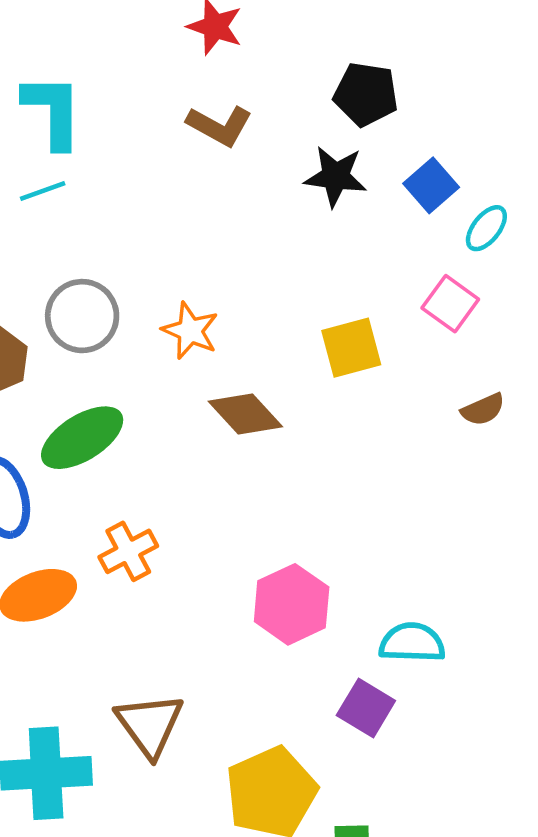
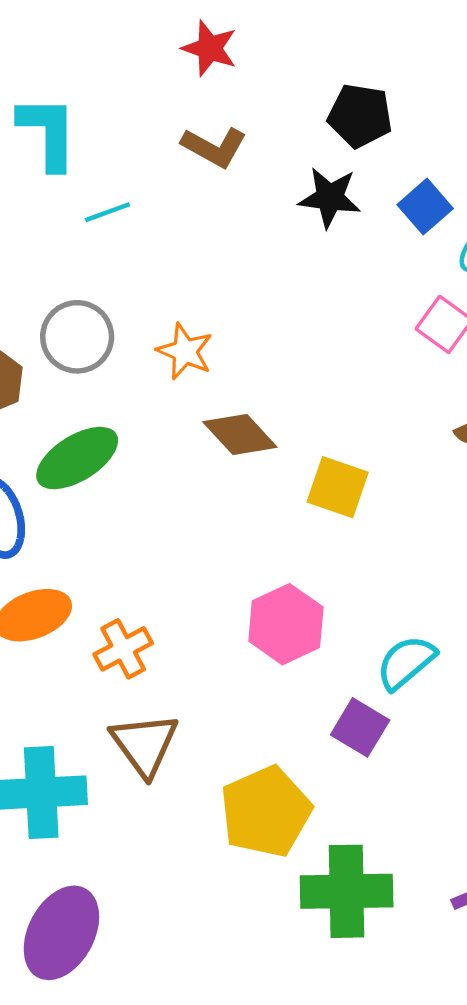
cyan line: (43, 191) -> (107, 212), moved
yellow square: (351, 348) -> (338, 487), moved, turned 34
orange cross: (128, 551) -> (123, 649), moved
cyan semicircle: (412, 643) -> (406, 662), turned -42

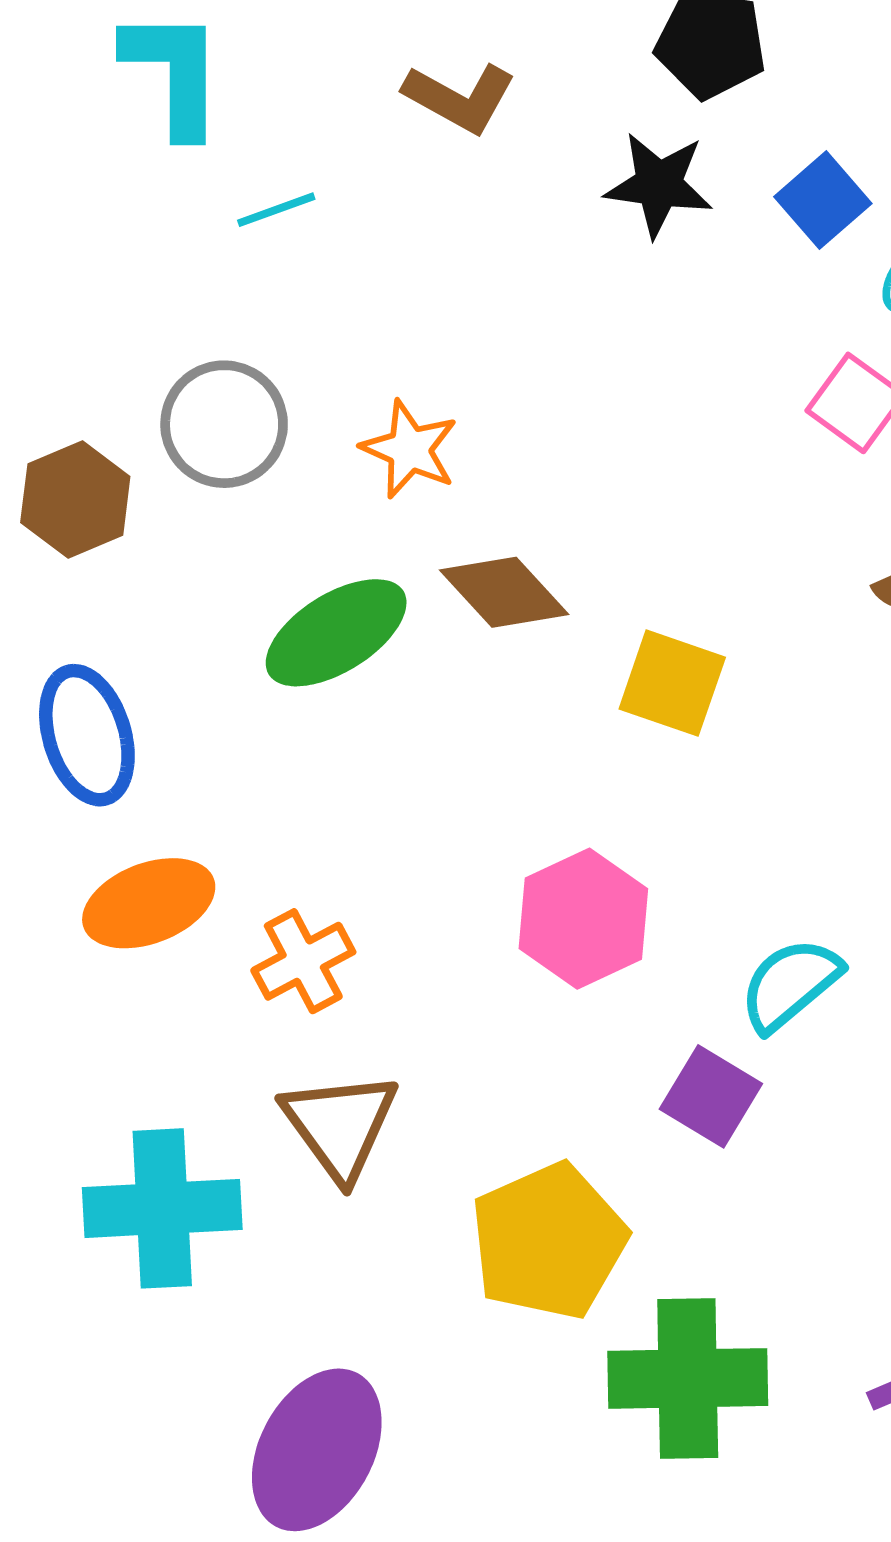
green ellipse: (77, 458) -> (336, 633), moved
purple ellipse: (61, 933) -> (317, 1450), moved

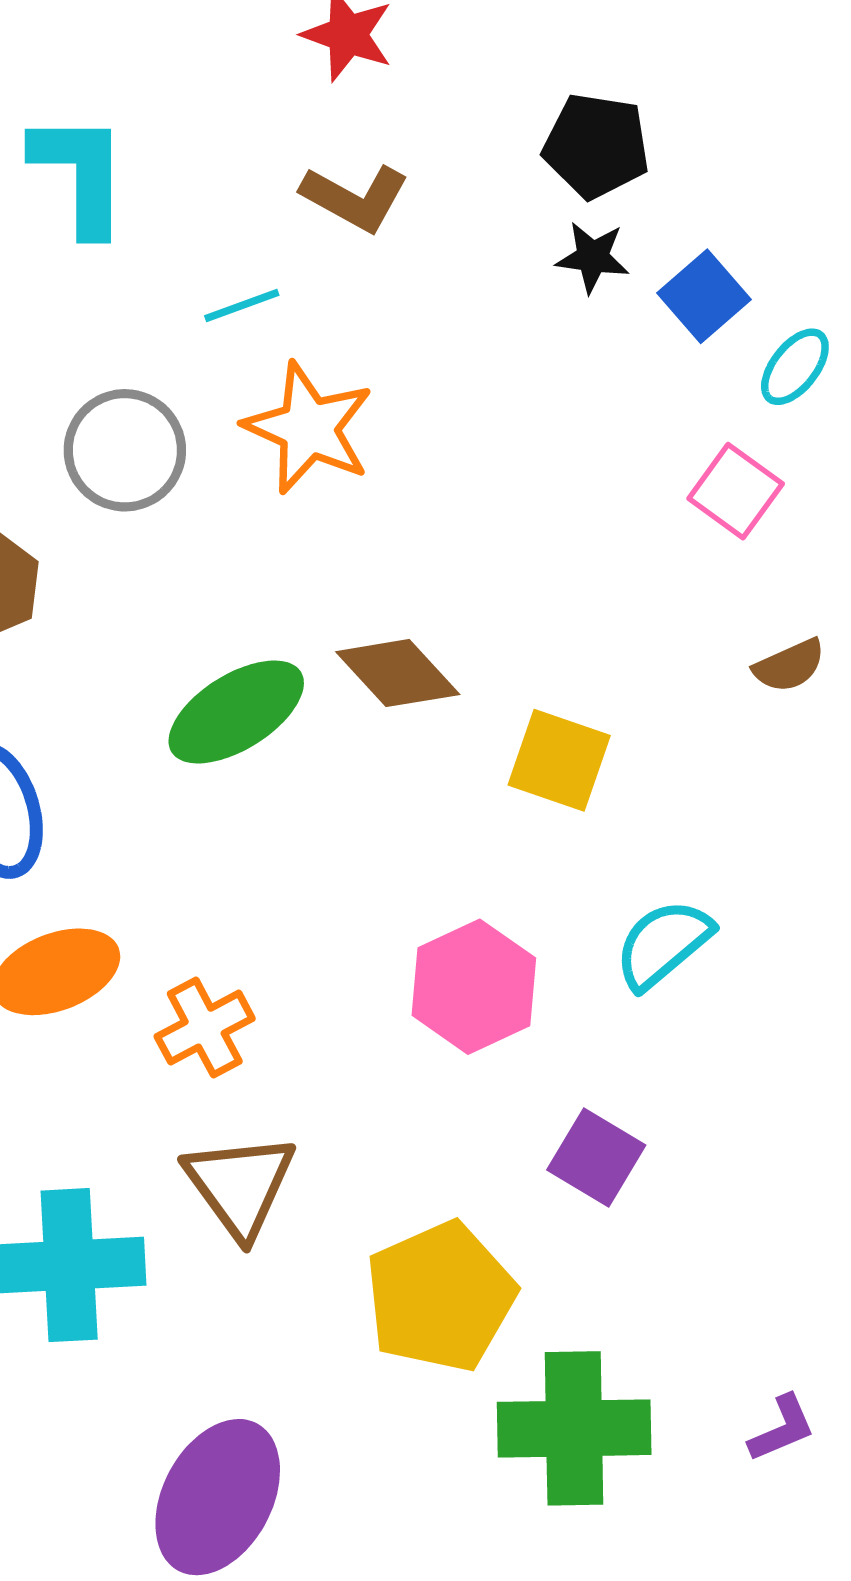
black star: (659, 185) -> (593, 257), moved, size x0.7
cyan line: (276, 210) -> (242, 306), moved
gray circle: (224, 424) -> (125, 450), moved
orange star: (410, 449) -> (309, 428), moved, size x1.4
cyan semicircle: (790, 984) -> (663, 944), moved

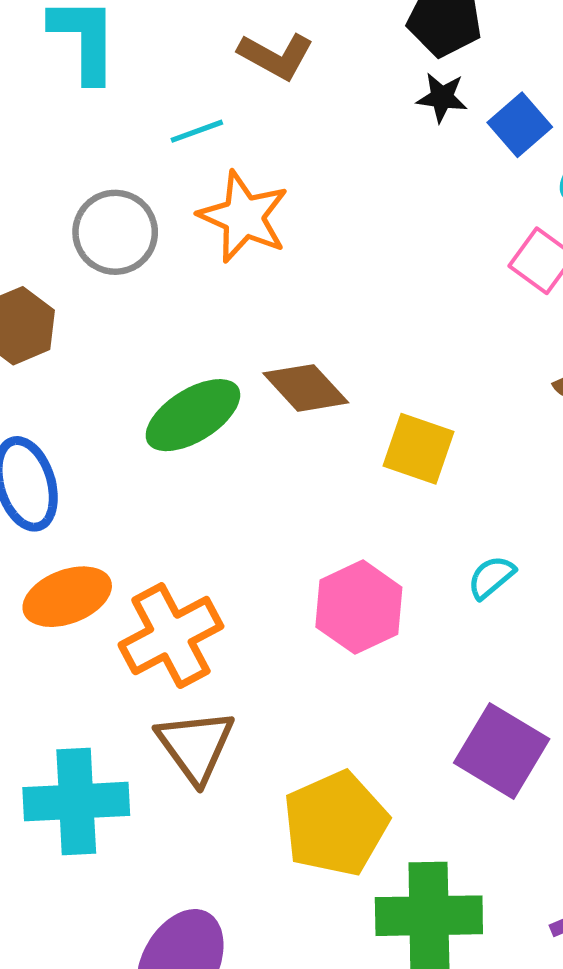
cyan semicircle: (663, 944) -> (491, 577), size x0.7
orange cross: (205, 1028) -> (171, 636), size x1.5
purple square: (596, 1157) -> (502, 751), moved, size x1.4

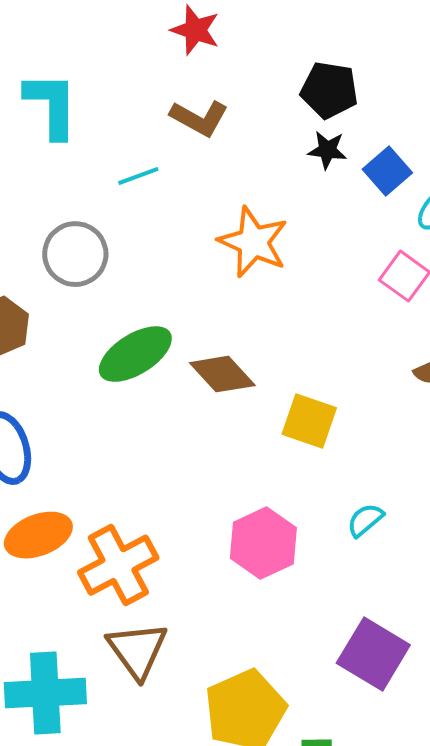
orange star: (244, 217) -> (253, 242), moved
green ellipse: (193, 415) -> (135, 354), moved

